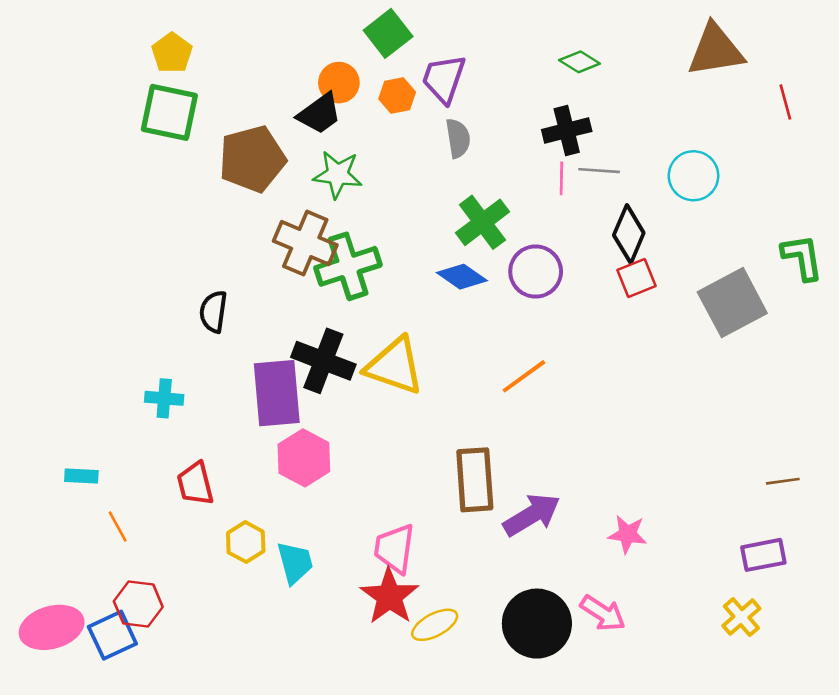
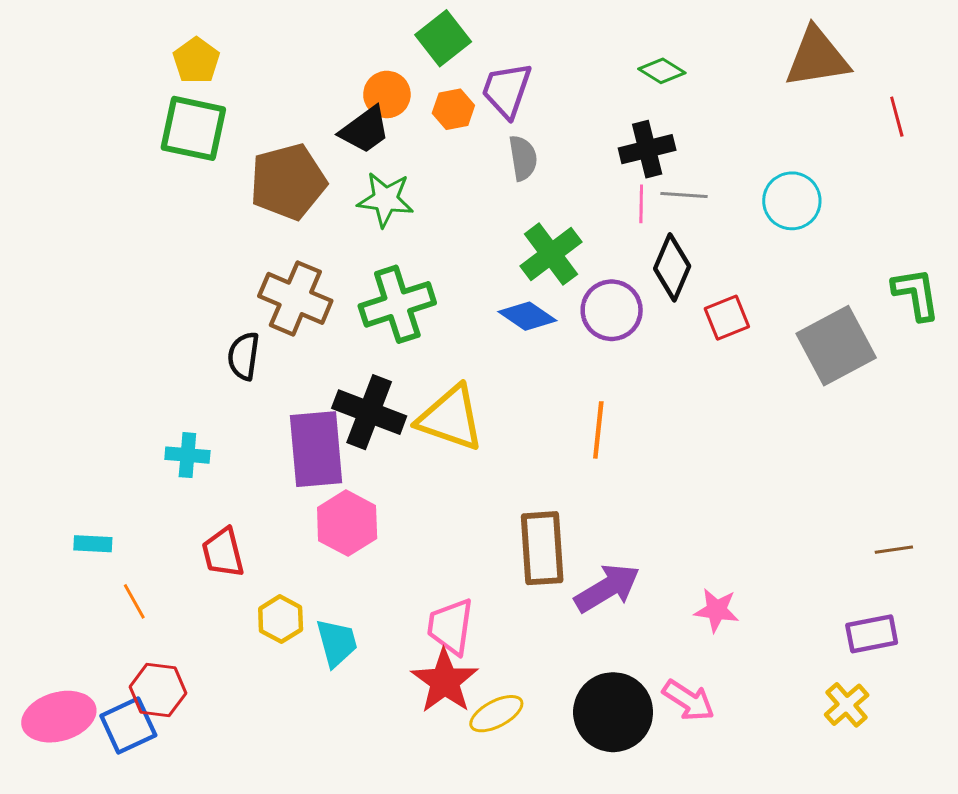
black diamond: (629, 234) -> (672, 267), moved
brown cross: (305, 243) -> (295, 298), moved
orange line: (524, 376) -> (598, 430), turned -48

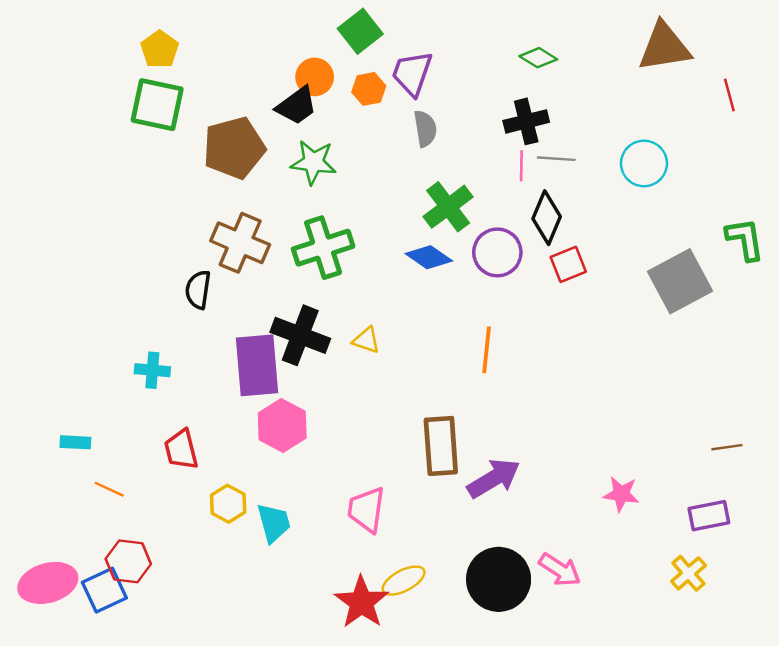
red square: (727, 318) -> (568, 264), moved
yellow triangle: (451, 418) -> (366, 340), size x0.5
orange line: (134, 601) -> (109, 489), turned -36
pink star: (717, 610) -> (621, 494), moved
red star: (445, 681) -> (362, 602), moved

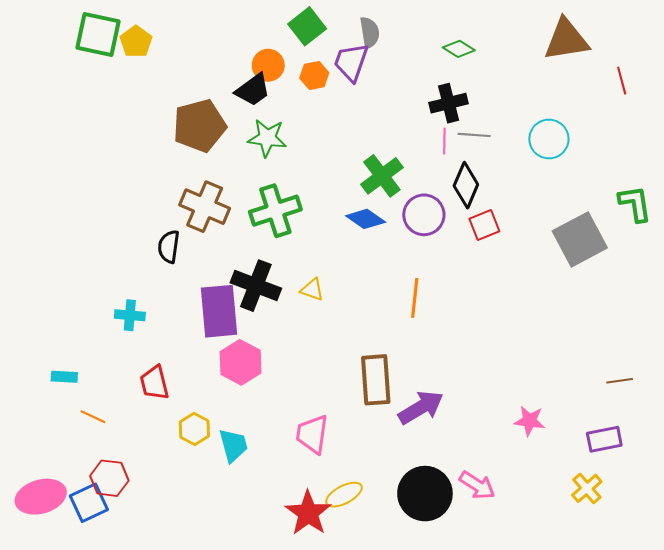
green square: (157, 105) -> (98, 34), moved
gray semicircle: (425, 129) -> (370, 32), moved

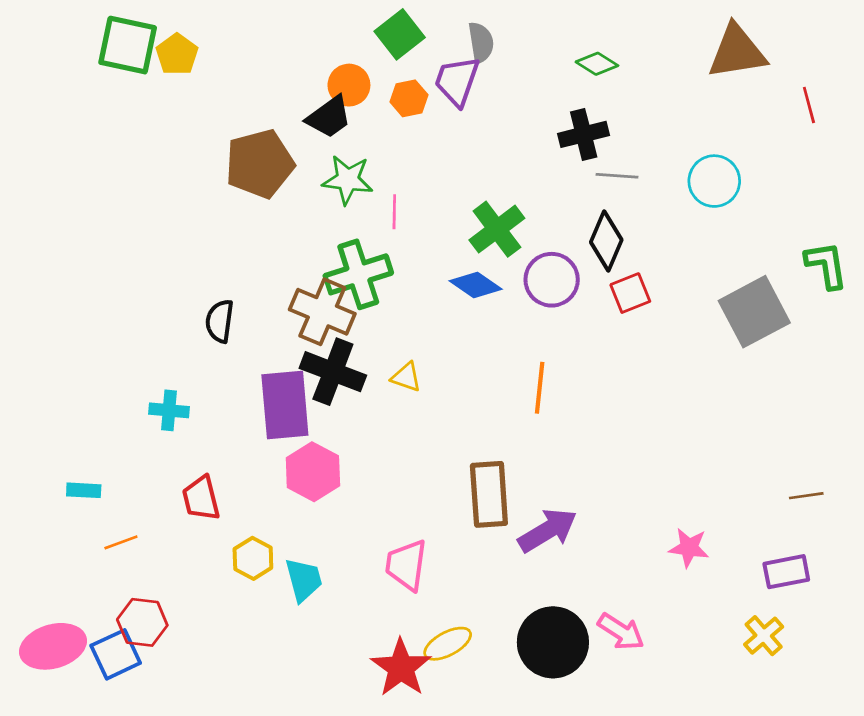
pink line: (444, 141) -> (394, 212), moved
brown cross: (205, 207) -> (322, 312), moved
orange line: (93, 417) -> (121, 542), turned -45

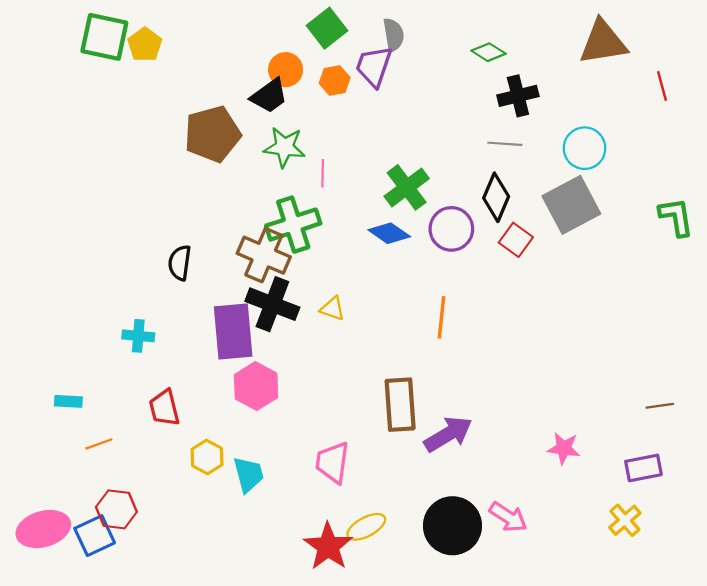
black cross: (584, 134) -> (518, 96), moved
red square: (630, 293) -> (516, 240), turned -32
gray square: (754, 312) -> (571, 205), moved

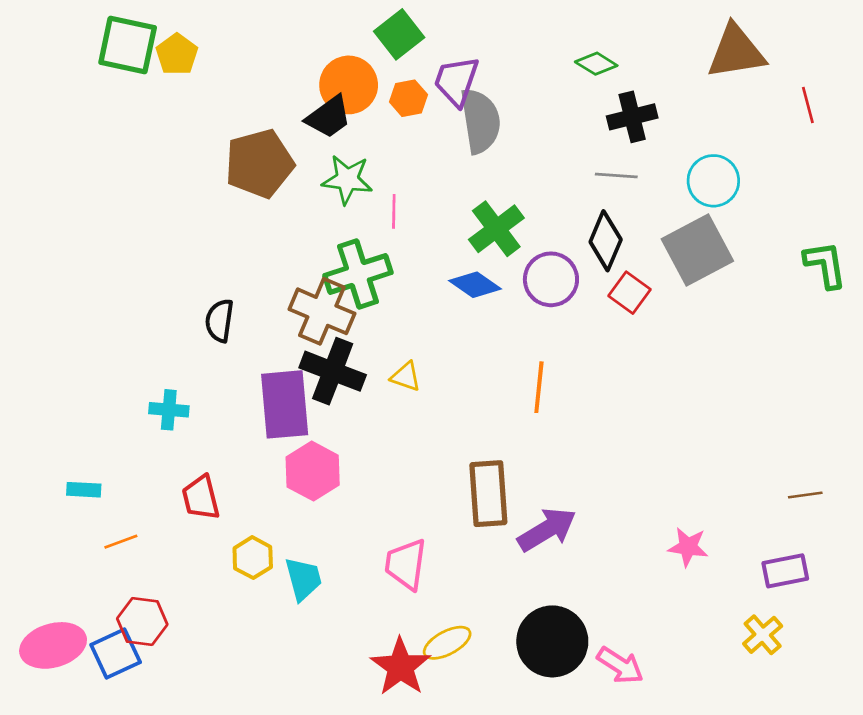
gray semicircle: (394, 35) -> (480, 121), moved, size x1.6
orange circle: (286, 70) -> (349, 85), size x1.4
pink arrow: (508, 517) -> (620, 665), moved

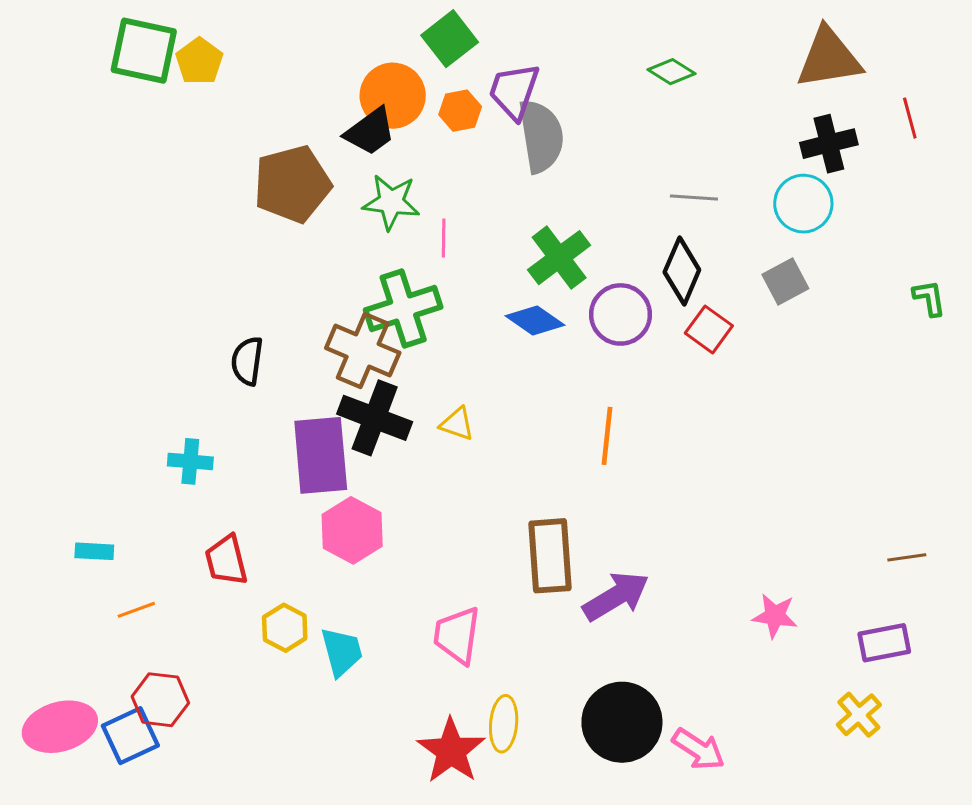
black cross: (632, 117) -> (829, 144), moved
gray square: (697, 250) -> (785, 282), size x0.6
green L-shape: (825, 265) -> (929, 298), size x0.7
yellow ellipse: (447, 643) -> (504, 724), turned -57

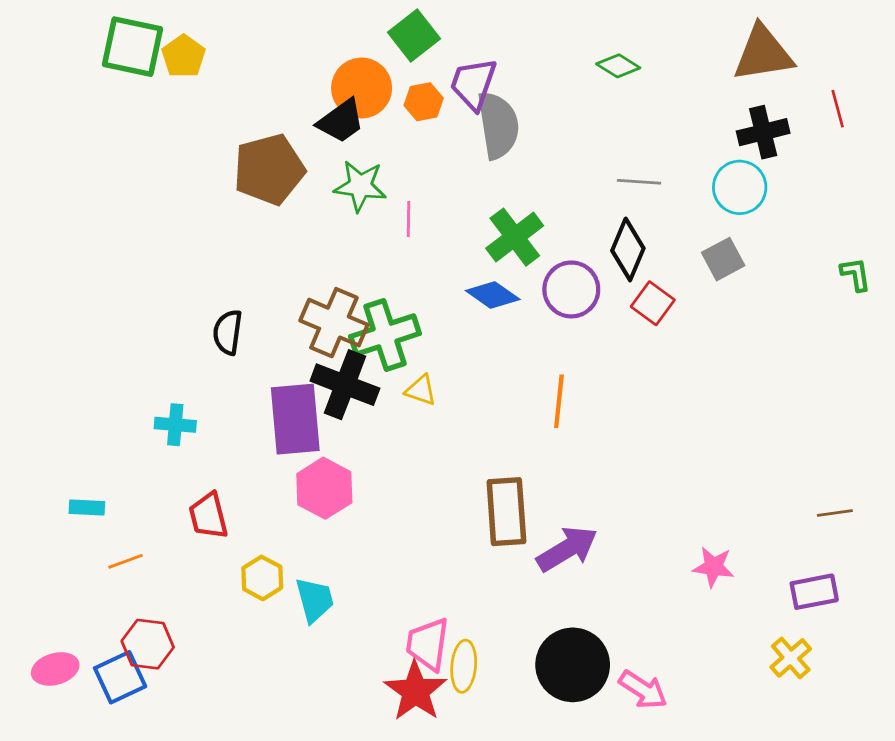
green cross: (403, 308) -> (385, 335), moved
pink trapezoid: (457, 635) -> (428, 644), moved
pink ellipse: (60, 727) -> (55, 669), size x0.7

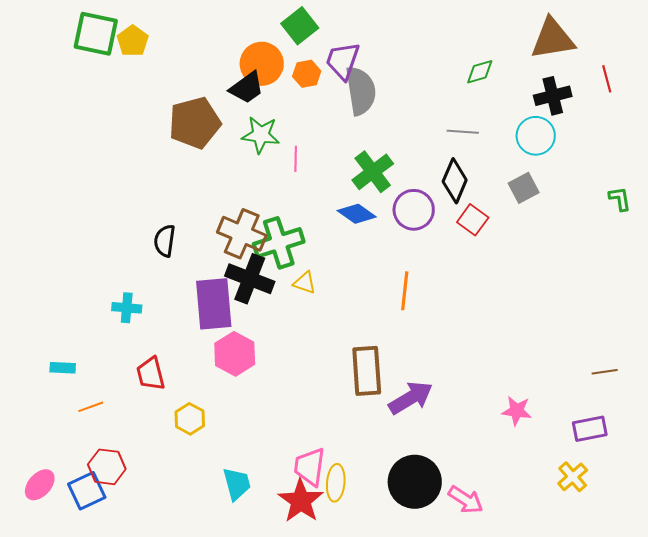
green diamond: (618, 66) -> (480, 72), moved, turned -48
cyan trapezoid: (315, 600) -> (237, 484), moved
pink ellipse: (55, 669) -> (40, 485), turned -32

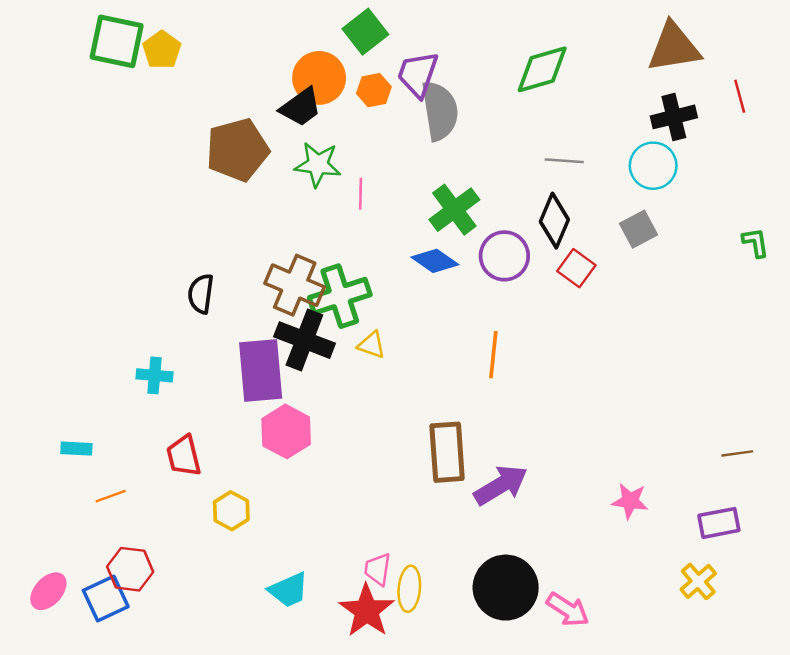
green diamond: (480, 72) -> (542, 69), moved, size x1.6
pink trapezoid: (310, 467) -> (378, 569), size x0.7
cyan trapezoid: (237, 484) -> (289, 590), turned 81

